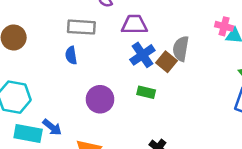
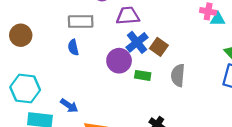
gray semicircle: (181, 49) -> (178, 75), moved
purple circle: (100, 99) -> (119, 61), moved
blue arrow: (52, 127) -> (69, 106), moved

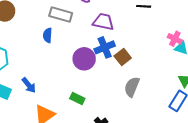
green rectangle: (143, 75) -> (77, 98), moved

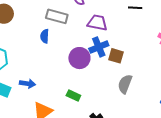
brown square: (123, 57) -> (116, 56), turned -35
blue arrow: (29, 85) -> (27, 84), turned -42

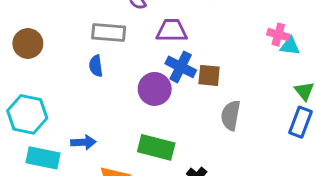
blue cross: (99, 47) -> (181, 67), turned -30
green rectangle: (73, 96) -> (156, 147), size x1.6

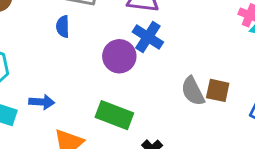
brown square: (209, 75) -> (218, 90), moved
gray semicircle: (231, 115) -> (193, 91), turned -44

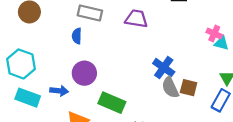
blue cross: (148, 37) -> (164, 68), moved
purple circle: (119, 56) -> (84, 73), moved

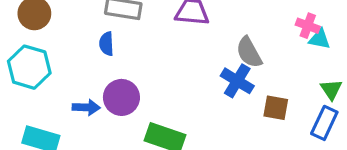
cyan hexagon: (21, 64) -> (29, 67), moved
gray semicircle: (170, 87) -> (249, 52), moved
blue arrow: (59, 91) -> (86, 107), moved

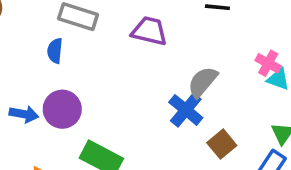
gray semicircle: (249, 52) -> (203, 82), turned 60
brown square: (276, 108) -> (222, 144), turned 32

